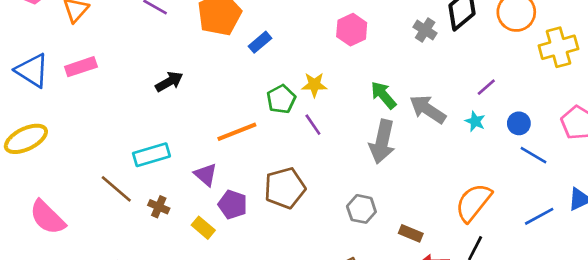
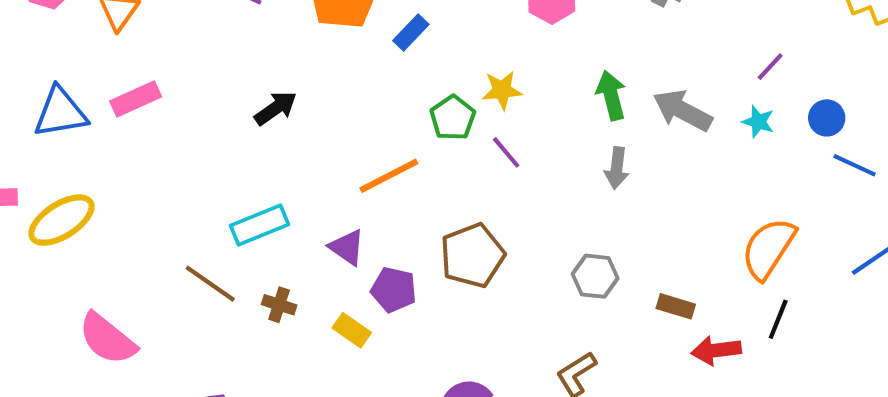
blue triangle: (32, 70) -> (60, 113), turned -36
green arrow: (383, 95) -> (611, 95), turned 32
gray arrow: (382, 142) -> (617, 168), size x0.6

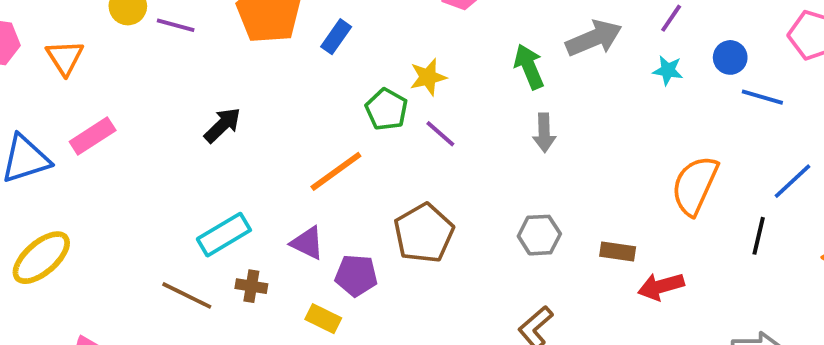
gray arrow: (683, 110) -> (594, 38), moved, turned 138
brown cross: (279, 305) -> (251, 286), moved
black line: (778, 319) -> (759, 236), moved

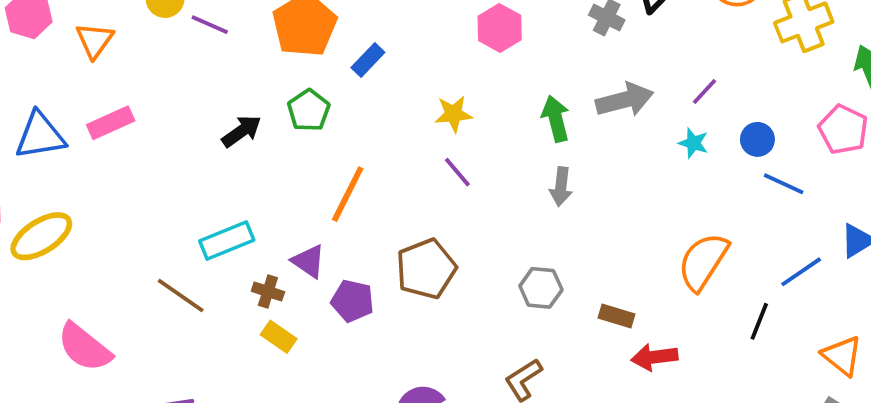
green pentagon: (386, 109) -> (309, 110), moved
orange line: (336, 171) -> (348, 194), turned -36
brown cross: (251, 286) -> (268, 291), moved
yellow rectangle: (323, 319) -> (279, 337), moved

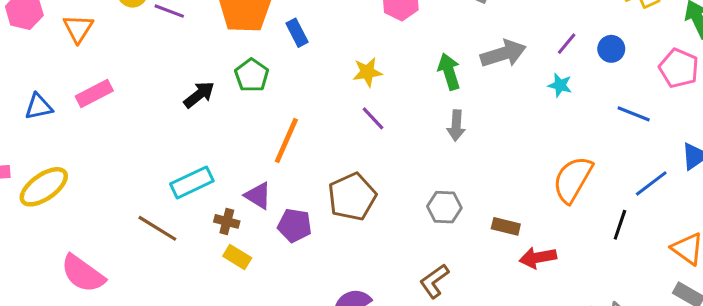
blue rectangle: (368, 60) -> (297, 33), turned -68
blue triangle: (40, 136) -> (39, 107), size x0.7
blue circle: (757, 139) -> (611, 49), moved

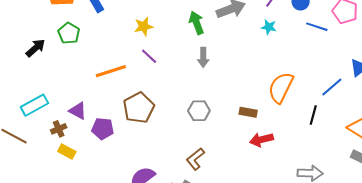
blue line: (634, 114) -> (317, 27), moved
orange line: (286, 140) -> (111, 71), moved, turned 52
brown cross: (227, 221) -> (59, 129), turned -35
brown rectangle: (506, 226) -> (248, 112), moved

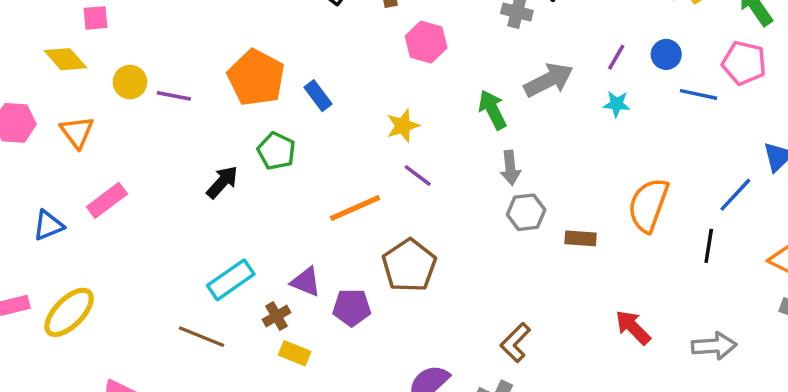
gray hexagon: (199, 111) -> (526, 212), moved
brown rectangle: (248, 112) -> (581, 238), moved
red arrow: (261, 140) -> (633, 327), moved, turned 65

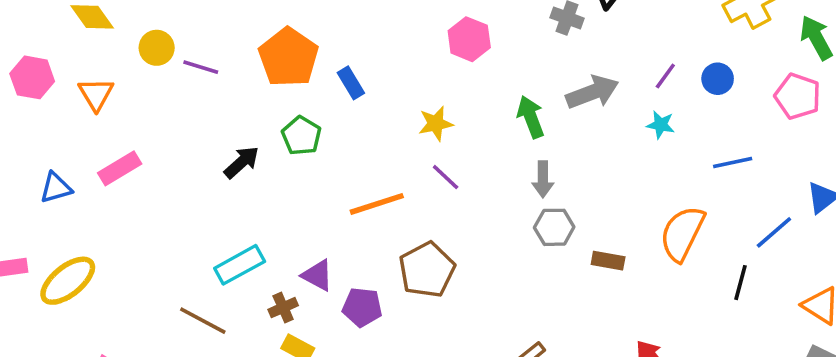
blue line: (699, 94) -> (733, 162), moved, turned -30

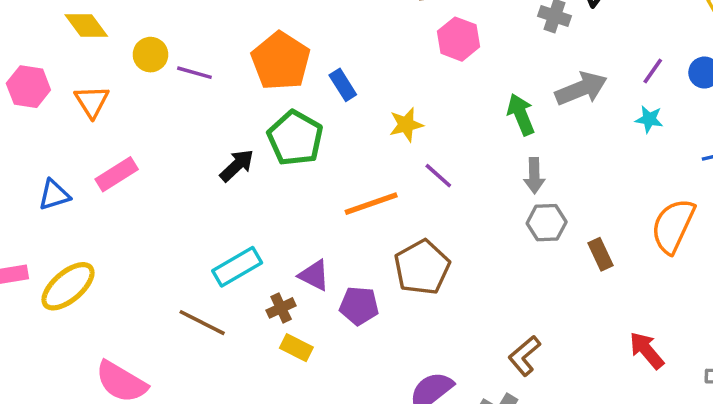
yellow star: (436, 124) -> (406, 125), moved
green pentagon: (301, 136) -> (295, 138), size x1.4
brown rectangle: (608, 261) -> (600, 254), turned 56

